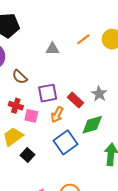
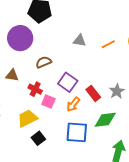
orange line: (83, 39) -> (108, 44), moved
brown semicircle: (20, 77) -> (44, 62), turned 105
purple square: (48, 93) -> (68, 82), turned 36
blue square: (65, 142) -> (77, 132), turned 30

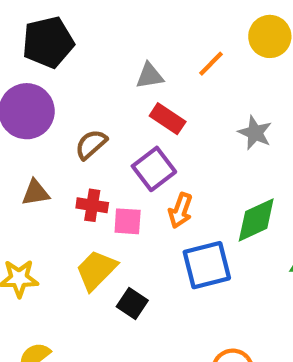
purple square: (68, 82) -> (154, 169), turned 36
gray star: (117, 91) -> (255, 133), moved
red rectangle: (93, 93) -> (168, 119), moved

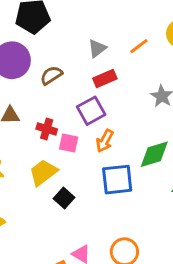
gray triangle: (150, 76) -> (97, 48), turned -36
red rectangle: (168, 119) -> (105, 79), turned -65
brown semicircle: (91, 144) -> (51, 75), moved

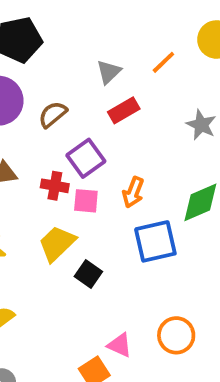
purple square: (91, 111) -> (86, 158), moved

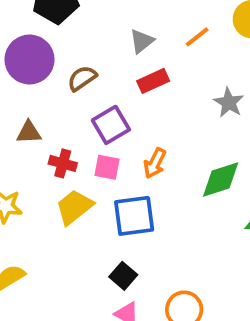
red cross: (55, 186) -> (63, 163), moved
blue square: (155, 241) -> (134, 216), moved
black square: (88, 274) -> (123, 276), moved

